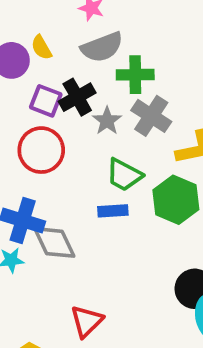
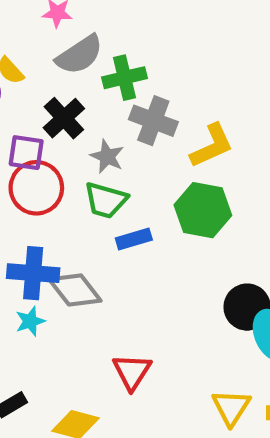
purple square: (46, 101) -> (26, 153), moved
gray star: (107, 121) -> (107, 157), moved
green trapezoid: (124, 175) -> (106, 200), moved

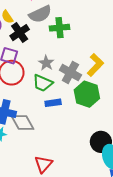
black cross: (64, 118) -> (20, 33), moved
gray cross: (153, 121) -> (70, 72), moved
yellow L-shape: (212, 146) -> (95, 65), turned -30

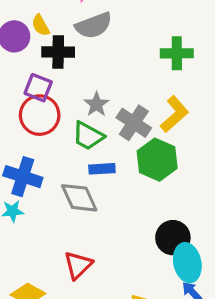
green cross: (59, 28) -> (177, 53), moved
black cross: (20, 33) -> (58, 52), turned 30
gray diamond: (22, 122) -> (79, 198), moved

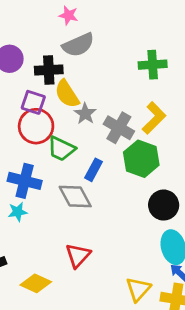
yellow semicircle: (41, 25) -> (67, 94), moved, size x1.5
green trapezoid: (88, 136) -> (61, 149), moved
blue rectangle: (102, 169) -> (93, 170), turned -55
black circle: (173, 238) -> (164, 205), moved

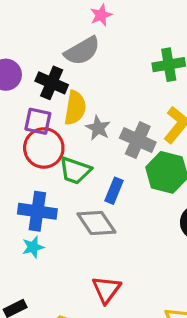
pink star: (69, 15) -> (101, 15), moved, turned -30
black cross: (49, 70) -> (52, 83), turned 32
yellow semicircle: (67, 94) -> (75, 108), turned -132

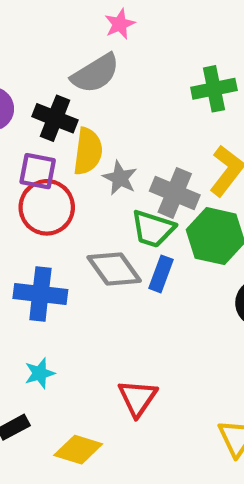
green trapezoid: (75, 171) -> (153, 229), moved
blue rectangle: (114, 191) -> (161, 274), moved
gray diamond: (96, 223) -> (114, 269), moved
cyan star: (33, 247) -> (40, 373), moved

